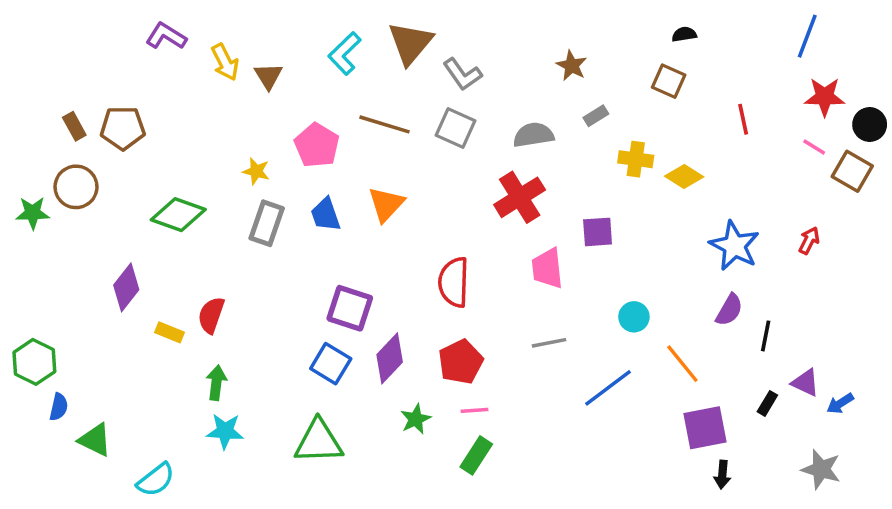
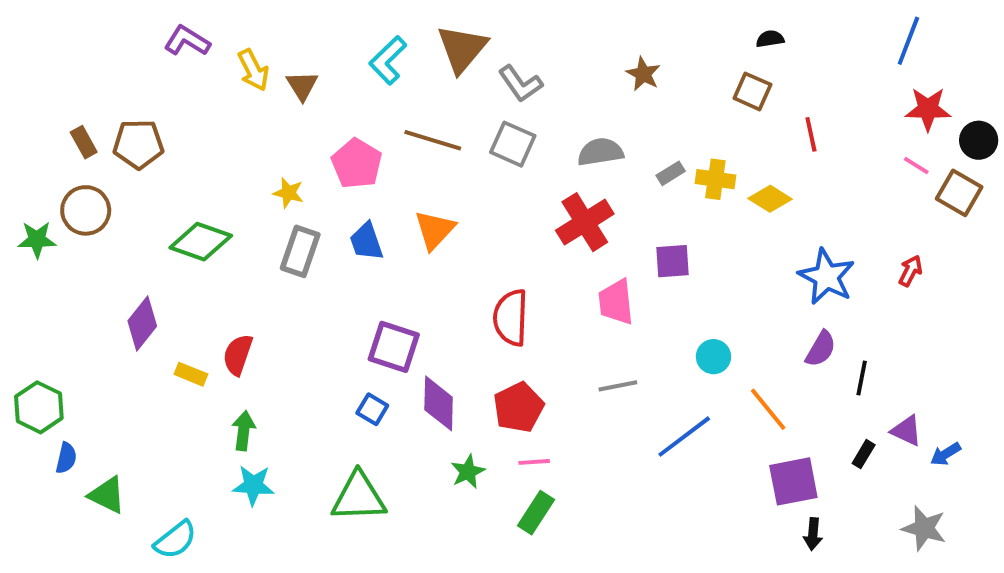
gray rectangle: (596, 116) -> (671, 173), moved
red line: (743, 119) -> (811, 134), moved
purple diamond: (390, 358) -> (439, 403), turned -42
blue square: (331, 364) -> (372, 409), size x0.7

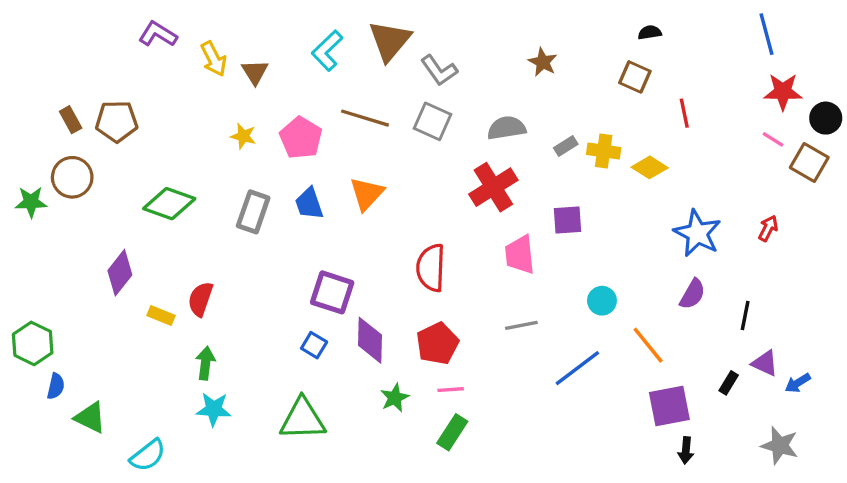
blue line: (908, 41) -> (766, 34), turned -36
yellow star: (288, 193) -> (243, 136), moved
black line: (862, 378) -> (745, 315), moved

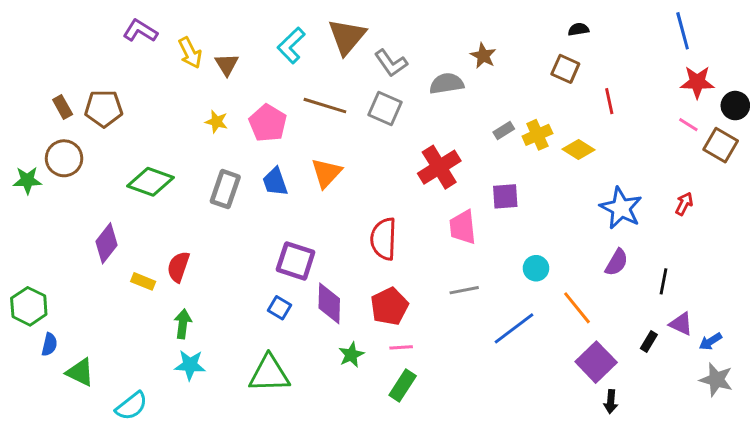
gray semicircle: (507, 128) -> (447, 84), moved
yellow cross: (604, 151) -> (537, 135), turned -32
purple square: (669, 406) -> (596, 362), turned -33
gray star: (780, 445) -> (716, 380), moved

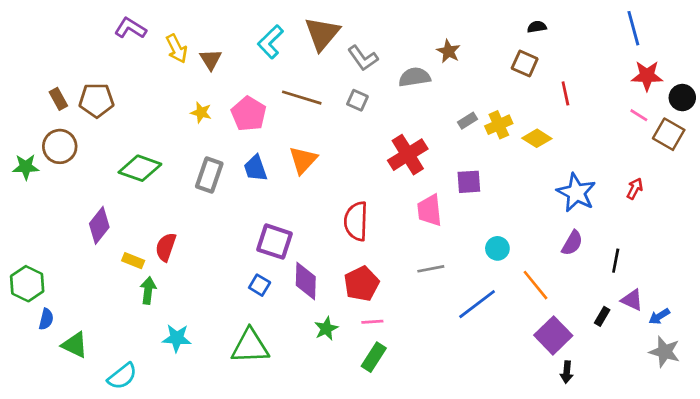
gray square: (385, 108) -> (357, 100), size x0.7
green arrow: (183, 324) -> (148, 291), moved

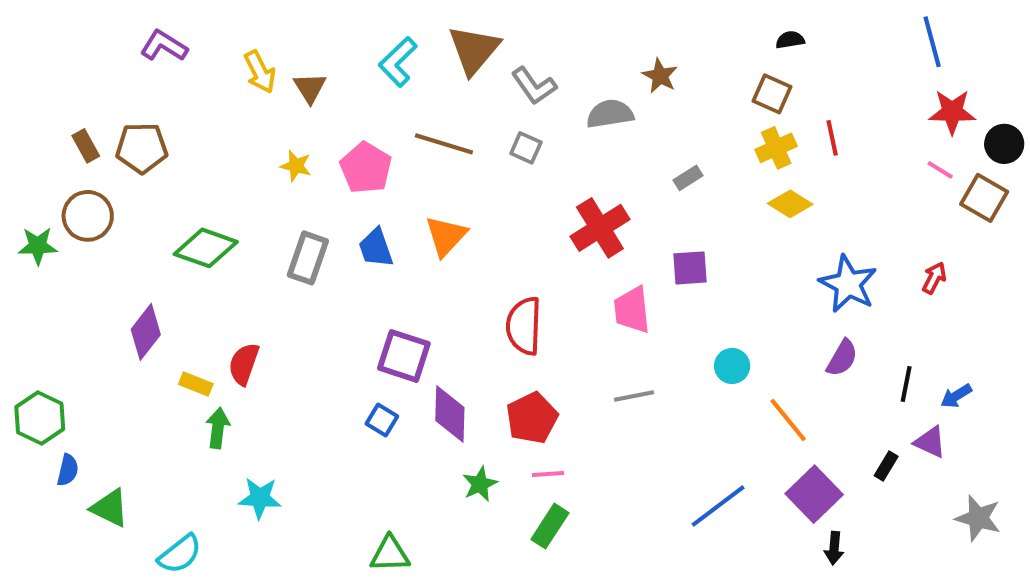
purple L-shape: (130, 28) -> (164, 46), moved
yellow cross: (499, 125) -> (776, 148), moved
blue line: (477, 304) -> (718, 506), moved
blue arrow: (659, 316) -> (956, 396), moved
green triangle: (250, 346) -> (390, 554), moved, size x0.7

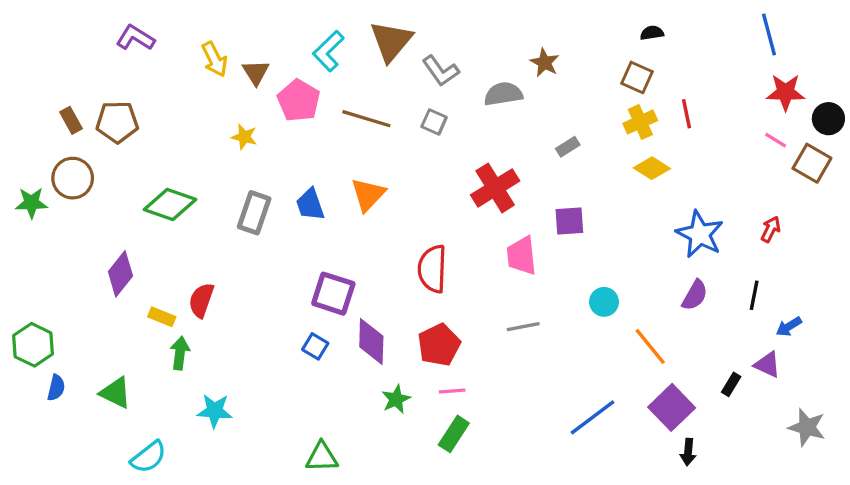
pink pentagon: (366, 168) -> (299, 101), moved
black line: (906, 384) -> (754, 295), moved
green triangle: (110, 508) -> (116, 393), moved

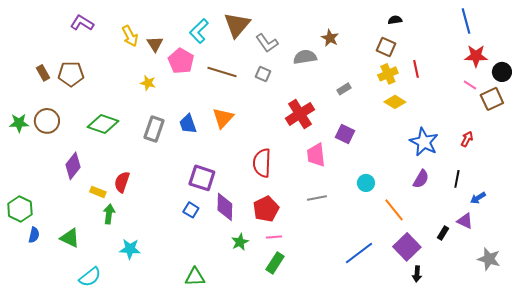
brown square: (812, 163) -> (492, 99), turned 35
brown circle: (73, 178) -> (47, 121), moved
purple square: (569, 221) -> (345, 134), turned 30

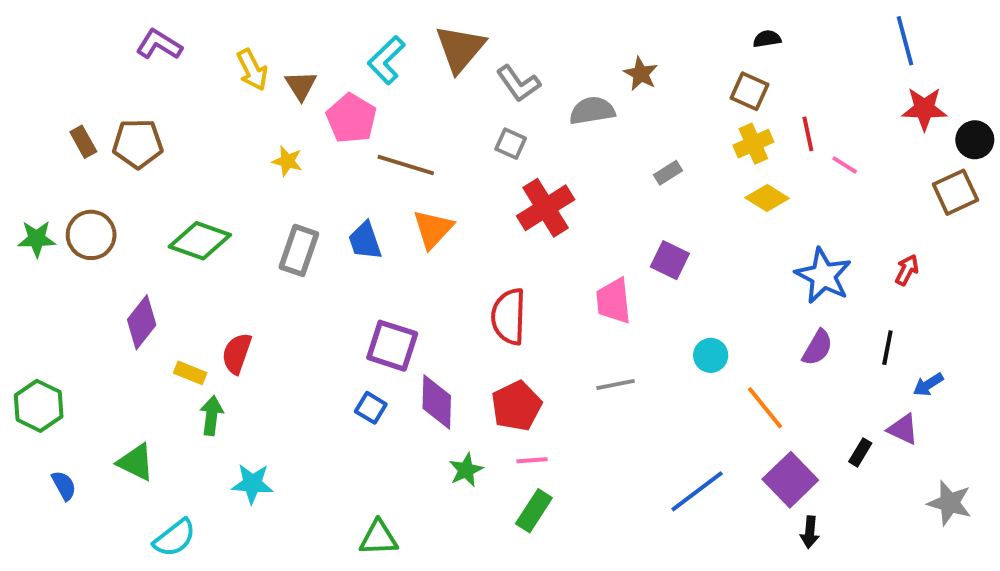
brown line: (222, 72) -> (406, 165), moved
pink line: (470, 85) -> (845, 165), moved
red cross: (300, 114) -> (546, 208), moved
blue semicircle: (34, 235) -> (64, 485), moved, turned -42

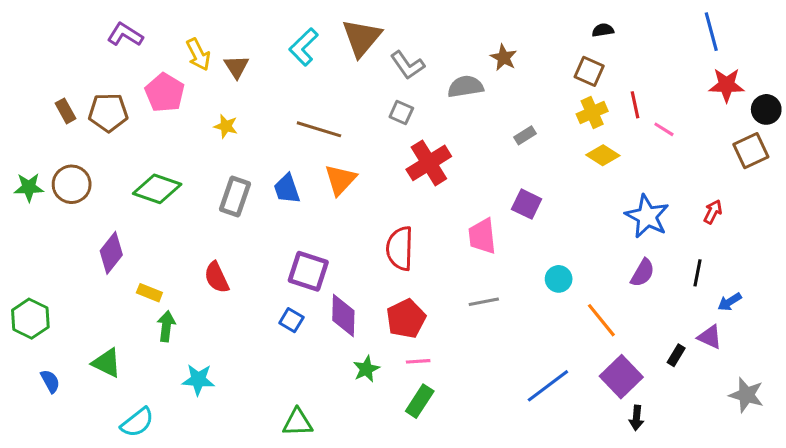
pink pentagon: (351, 118) -> (165, 93), moved
red semicircle: (237, 353) -> (217, 277), moved, turned -44

